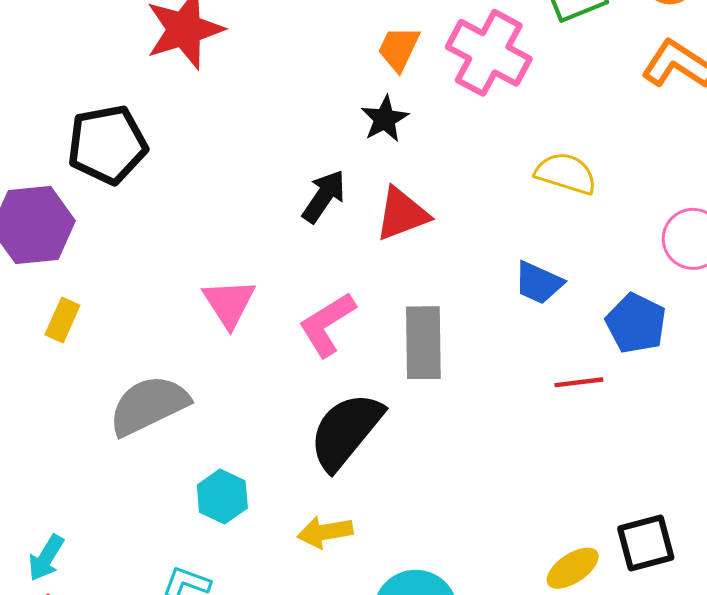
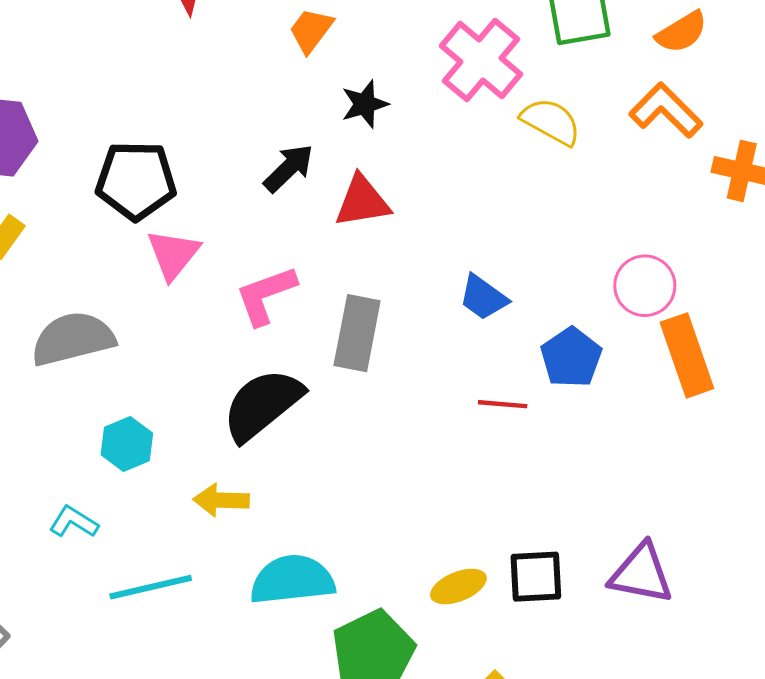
orange trapezoid: (399, 49) -> (311, 30), moved
black pentagon: (107, 145) -> (136, 181), moved
yellow semicircle: (566, 173) -> (551, 122), moved

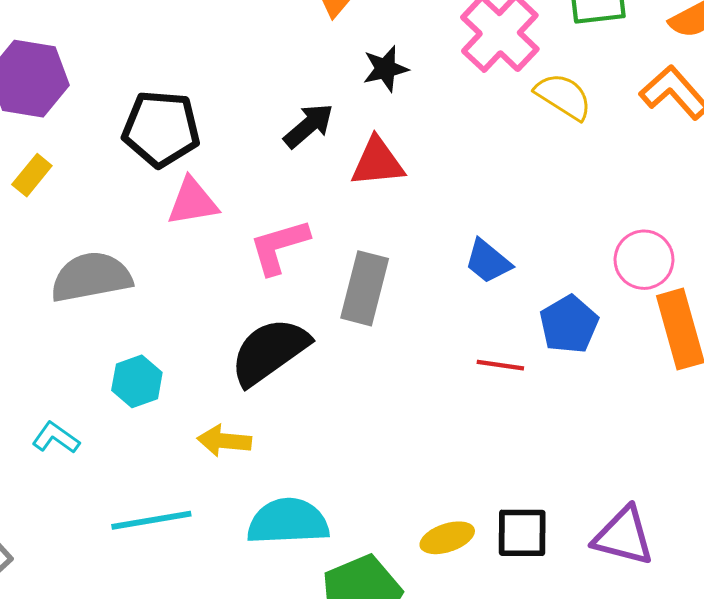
pink triangle: (173, 254) -> (193, 202), turned 38
cyan L-shape: (74, 522) -> (56, 438), moved

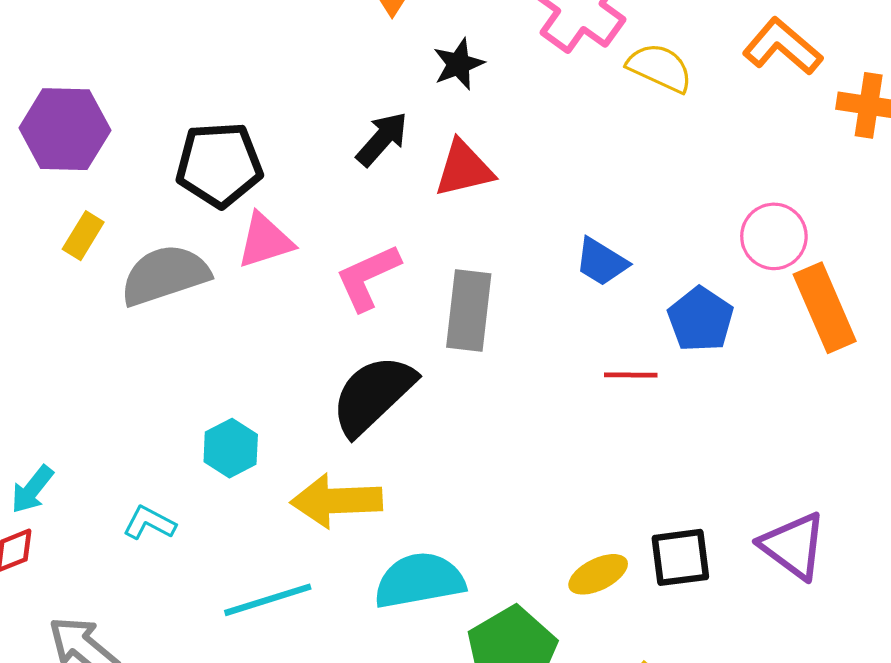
gray semicircle: (91, 277) -> (165, 275), moved
yellow arrow: (224, 441) -> (336, 501), size x1.5
purple triangle: (624, 536) -> (793, 546), turned 30

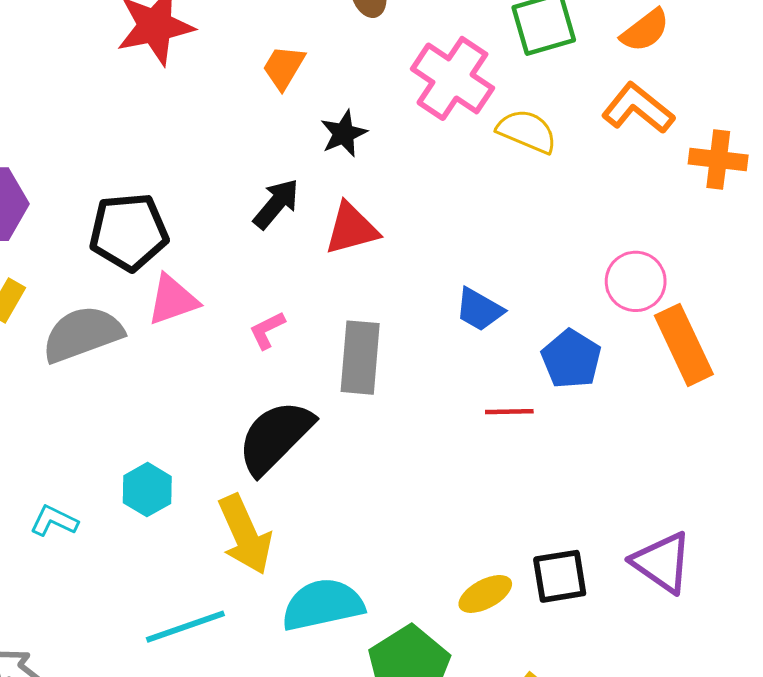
pink L-shape: (368, 277) -> (267, 330), size x0.6
yellow arrow: (336, 501) -> (245, 534), turned -110
cyan L-shape: (149, 523) -> (54, 521), moved

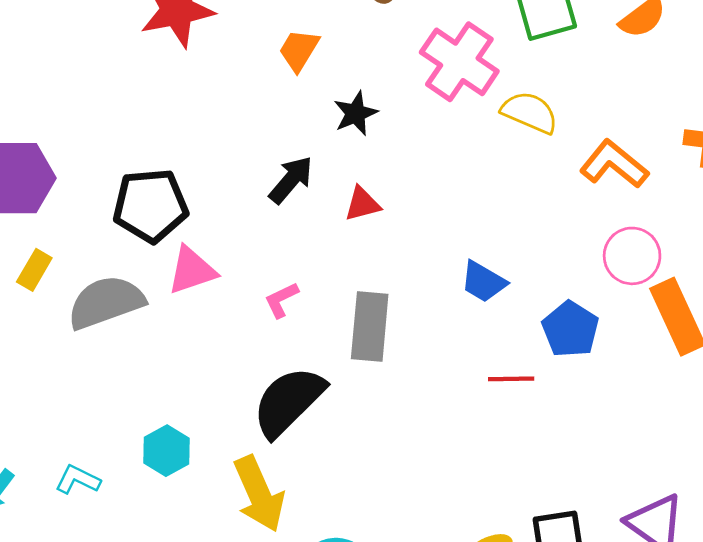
orange L-shape: (638, 108) -> (614, 164), moved
red triangle: (351, 229) -> (362, 204), size x0.7

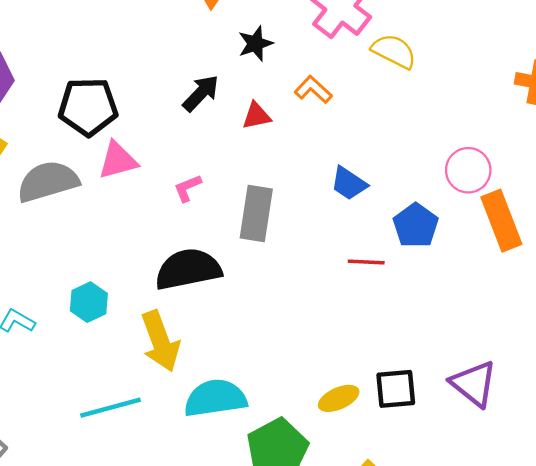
orange L-shape: (614, 164) -> (313, 90), moved, size x0.7
black semicircle: (288, 401) -> (188, 269), turned 30

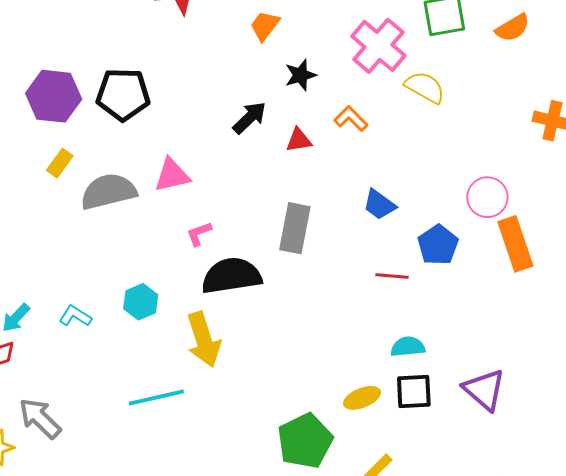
black pentagon: (88, 107) -> (123, 94), moved
pink L-shape: (188, 188) -> (199, 234), moved
cyan semicircle: (215, 398) -> (408, 347), moved, size x0.6

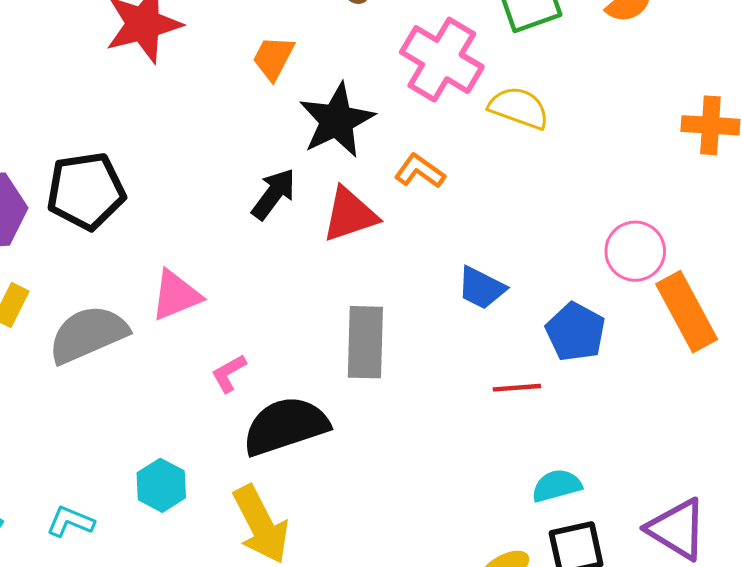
black star: (301, 75) -> (337, 120), size x1.6
red triangle: (299, 140) -> (350, 215), size x1.5

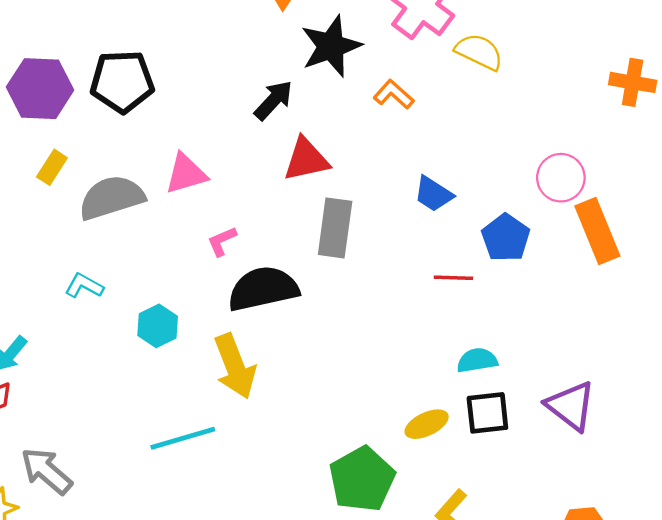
red triangle: (350, 215) -> (306, 159), moved
cyan L-shape: (70, 522) -> (84, 286), moved

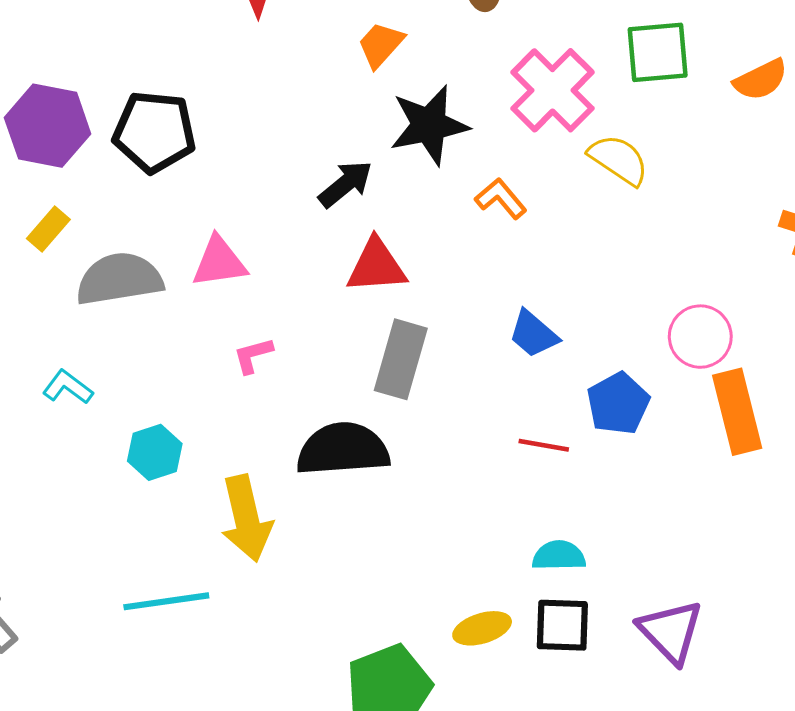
black semicircle: (263, 289) -> (343, 449), moved

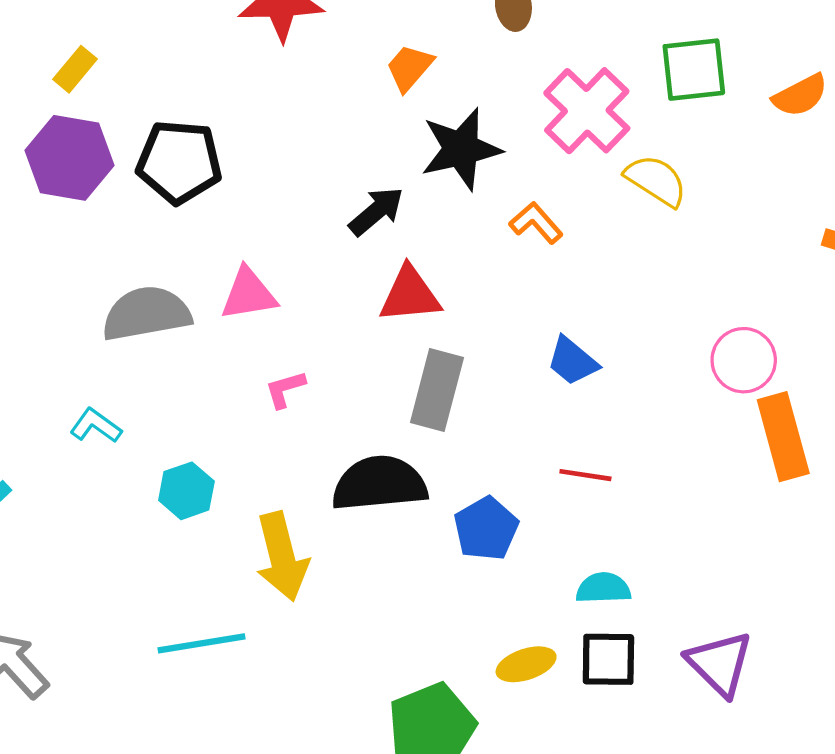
yellow rectangle: (48, 229) -> (75, 69), moved
blue pentagon: (618, 404) -> (486, 529), moved

